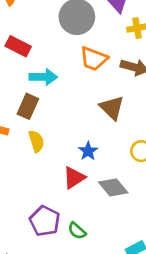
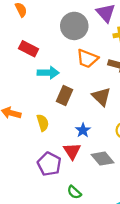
brown rectangle: (28, 106) -> (64, 96), moved
red triangle: (74, 178) -> (72, 151), turned -30
purple pentagon: (45, 221) -> (49, 164), moved

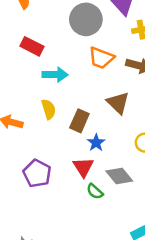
brown rectangle: (64, 96) -> (79, 121), moved
yellow semicircle: (43, 123) -> (49, 109), moved
purple pentagon: (49, 164) -> (37, 173), moved
green semicircle: (74, 192) -> (95, 191), moved

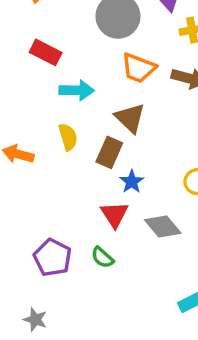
brown triangle: (118, 103) -> (130, 118), moved
purple pentagon: (37, 173) -> (52, 257), moved
green semicircle: (95, 191) -> (102, 257), moved

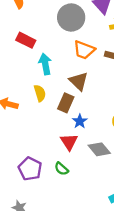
cyan arrow: (77, 90) -> (45, 64), turned -102

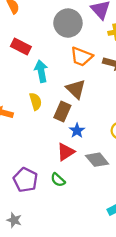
red triangle: (69, 142) -> (66, 152), turned 30

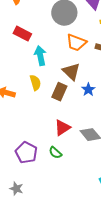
blue star: (77, 131) -> (88, 90), moved

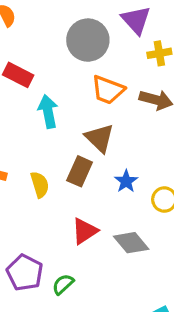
yellow semicircle: (35, 83) -> (40, 185), moved
blue star: (88, 90) -> (126, 181), moved
green semicircle: (55, 153) -> (63, 284), moved, turned 96

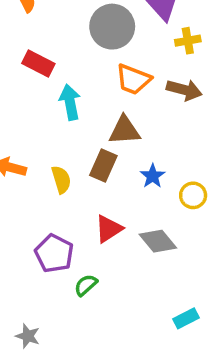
brown triangle: (100, 138) -> (124, 130), turned -48
purple pentagon: (25, 273) -> (54, 253), moved

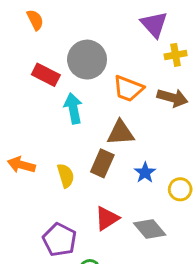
gray circle: (112, 27) -> (87, 60), moved

